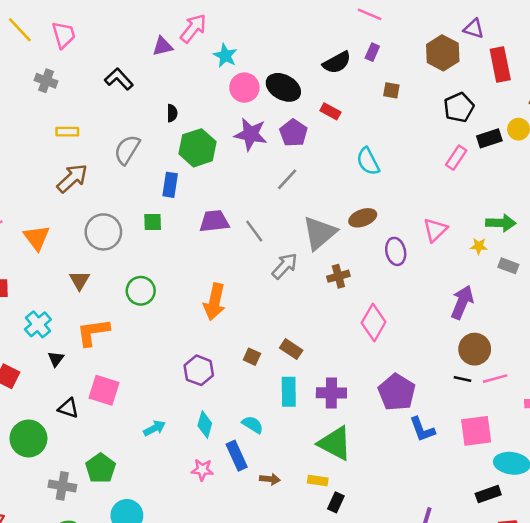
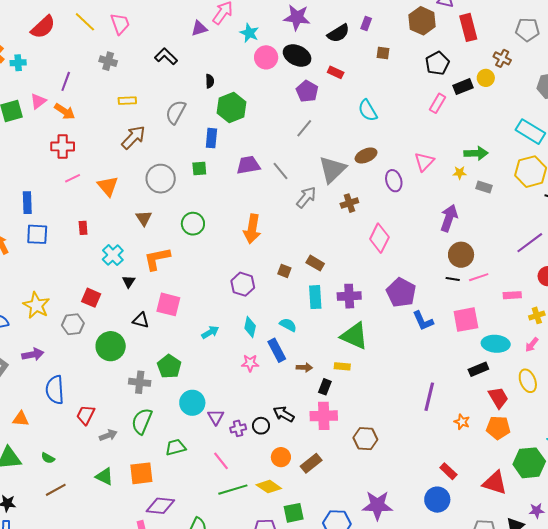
purple star: (251, 134) -> (297, 17), moved
black rectangle: (336, 502) -> (325, 387), moved

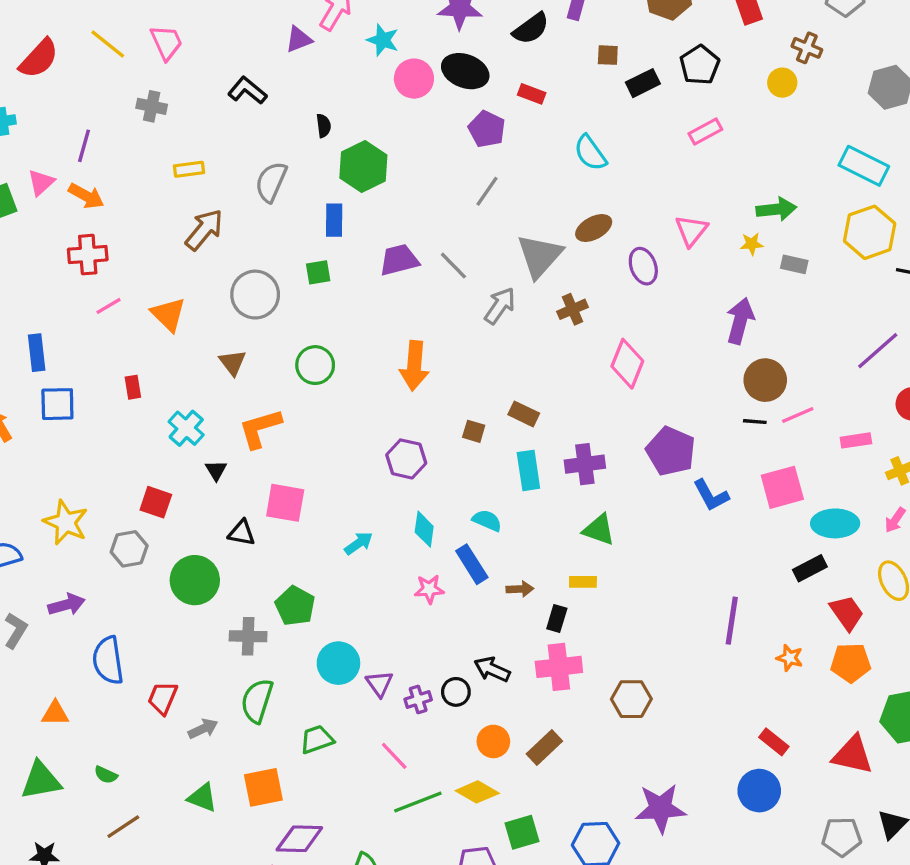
black rectangle: (463, 87) -> (643, 83), moved
pink rectangle: (438, 103) -> (705, 131), turned 36
green triangle: (354, 336) -> (599, 530), size x0.7

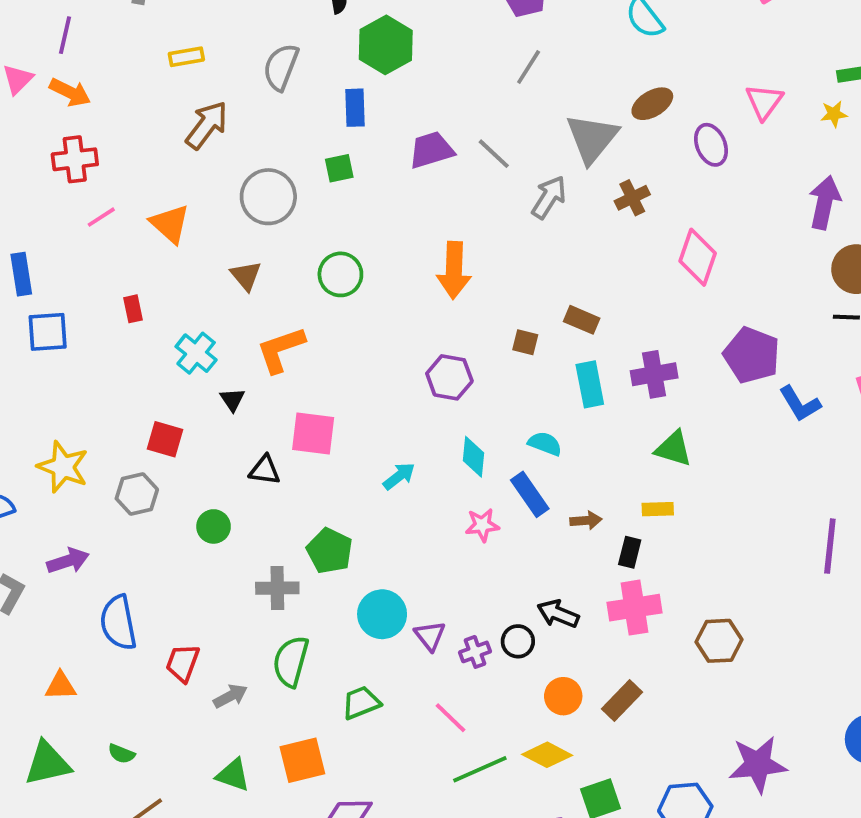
green circle: (195, 580) -> (214, 526), size x0.6

